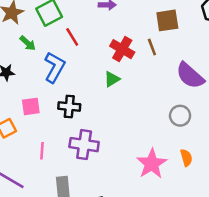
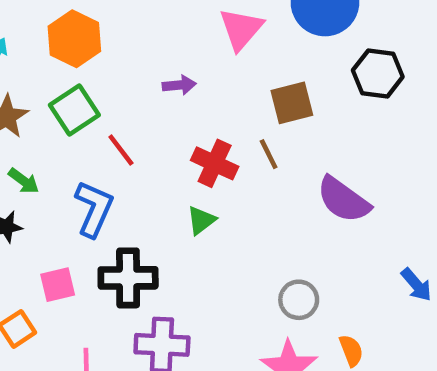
green arrow: (28, 43) -> (24, 181), moved
black cross: (69, 107) -> (128, 278), size x1.4
gray circle: (180, 116) -> (299, 300), moved

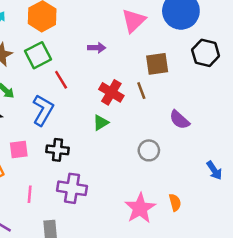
purple semicircle: (343, 200) -> (179, 120), size x0.7
black cross: (128, 278) -> (57, 150), size x0.7
gray circle: (299, 300) -> (149, 150), moved

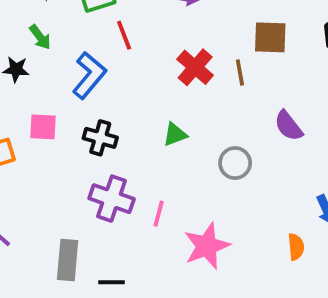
green triangle: (101, 123) -> (175, 134), moved
pink line: (30, 194) -> (159, 214), moved
orange semicircle: (175, 202) -> (296, 247), moved

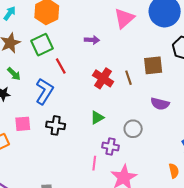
brown square: (270, 37) -> (153, 65), moved
purple semicircle: (288, 126) -> (160, 104), turned -30
purple cross: (112, 199) -> (110, 146), moved, size x0.7

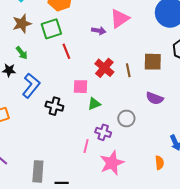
pink triangle: (124, 18) -> (120, 18), moved
blue L-shape: (44, 91) -> (31, 86), moved
pink square: (23, 124) -> (80, 87), moved

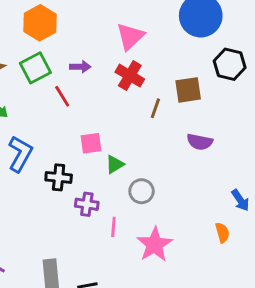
purple arrow: (99, 31) -> (80, 67), moved
red cross: (104, 68) -> (130, 76), moved
brown line: (128, 70) -> (155, 108), turned 40
gray circle: (126, 118) -> (142, 191), moved
purple cross: (103, 132) -> (87, 204), moved

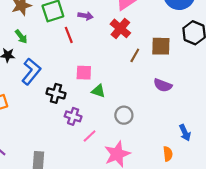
green triangle: (115, 164) -> (98, 91), turned 40
gray circle: (142, 191) -> (124, 115), moved
pink line: (113, 227) -> (90, 136), turned 32

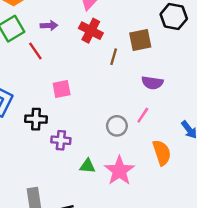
green triangle: (98, 91) -> (87, 166), moved
pink line: (90, 136) -> (143, 115), moved
orange semicircle: (168, 154) -> (162, 153), moved, size x1.5

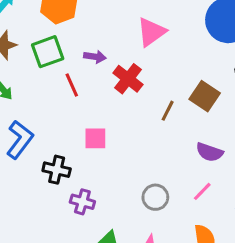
red cross: (91, 31) -> (128, 79), moved
brown square: (140, 40) -> (205, 96), turned 35
pink line: (143, 115) -> (202, 191), moved

